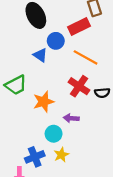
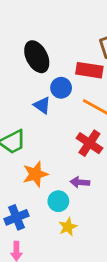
red rectangle: (79, 26) -> (89, 70), turned 35
orange star: (44, 102) -> (35, 174), moved
blue cross: (35, 157) -> (16, 217), moved

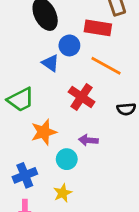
red cross: (89, 143) -> (82, 97), moved
yellow star: (68, 227) -> (63, 193), moved

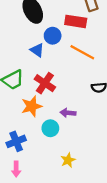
red cross: (82, 97) -> (45, 83), moved
yellow star: (63, 193) -> (68, 160), moved

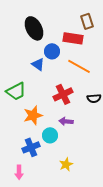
red cross: (45, 83) -> (63, 94), moved, turned 30
blue cross: (16, 141) -> (31, 147), moved

